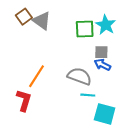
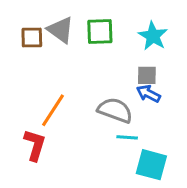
brown square: (24, 17) -> (32, 38), moved, turned 35
green square: (85, 29) -> (100, 31), moved

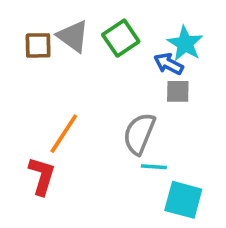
green square: (100, 31) -> (121, 38), turned -32
blue arrow: (148, 94) -> (169, 64), moved
gray semicircle: (115, 110) -> (139, 134), turned -88

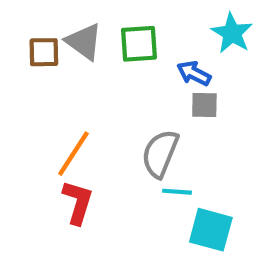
green square: (121, 38) -> (139, 44), turned 30
cyan star: (185, 44) -> (232, 33), moved
red L-shape: (42, 176) -> (78, 202), moved

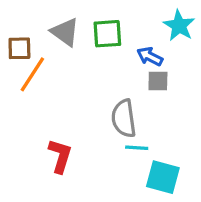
brown square: (44, 52) -> (19, 48), moved
orange line: (73, 154) -> (32, 74), moved
gray semicircle: (160, 154) -> (124, 118), turned -30

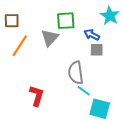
gray triangle: (65, 32) -> (50, 38), moved, turned 36
brown square: (19, 48) -> (12, 21), moved
cyan line: (137, 148) -> (84, 91), turned 32

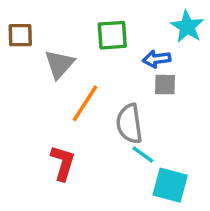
blue arrow: (92, 35) -> (157, 59), turned -35
gray triangle: (50, 38) -> (59, 64), moved
orange line: (20, 46) -> (85, 103), moved

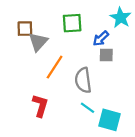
brown square: (20, 35) -> (25, 29), moved
blue arrow: (157, 59) -> (101, 38), turned -35
cyan line: (143, 154) -> (88, 108), moved

